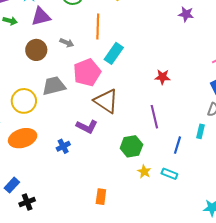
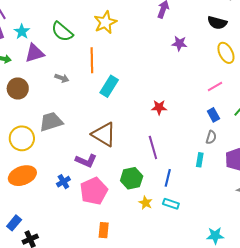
brown circle: (36, 50) -> (18, 88), moved
pink pentagon: (87, 72) -> (94, 191), moved
blue line: (177, 145) -> (168, 178), moved

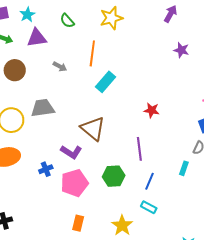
green semicircle: (62, 32) -> (67, 21), size x0.7
yellow star: (146, 203) -> (122, 225), moved, size x1.5

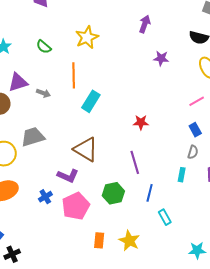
purple triangle: (37, 38) -> (18, 82), moved
cyan rectangle: (149, 207) -> (165, 217), moved, turned 42
orange rectangle: (78, 223) -> (99, 240), moved

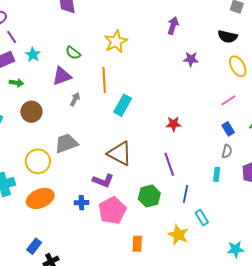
purple triangle: (18, 82) -> (62, 76), moved
gray arrow: (43, 93) -> (75, 99), turned -80
blue cross: (45, 197) -> (81, 203), turned 32
yellow star: (129, 241) -> (178, 235), moved

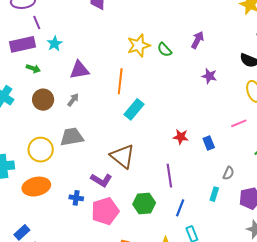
green semicircle: (73, 53) -> (165, 50), moved
gray arrow: (75, 99) -> (73, 100), moved
blue rectangle: (228, 129) -> (209, 143), moved

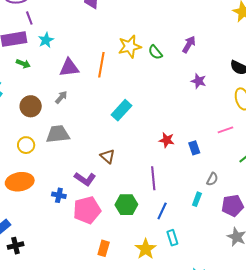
orange line: (120, 81) -> (101, 65), moved
brown circle: (43, 100) -> (31, 106), moved
yellow circle: (41, 150) -> (26, 145), size x0.7
brown triangle: (123, 156) -> (108, 156), size x0.6

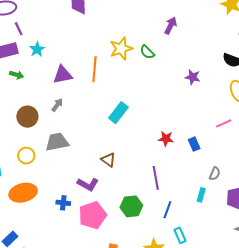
purple arrow: (189, 44) -> (171, 26), moved

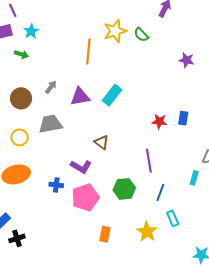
green arrow: (17, 75) -> (21, 54), moved
purple triangle: (63, 75) -> (80, 97), moved
blue rectangle: (194, 144) -> (183, 118), moved, turned 32

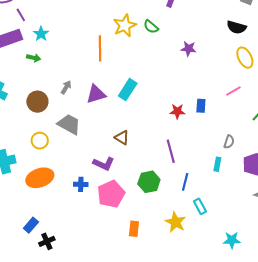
purple star: (187, 60) -> (189, 49), moved
gray trapezoid: (50, 124) -> (69, 124), turned 45

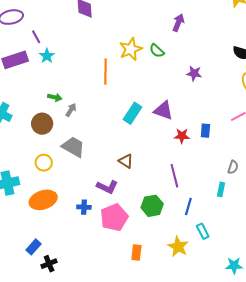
purple line: (21, 15) -> (36, 37), moved
green arrow: (34, 58) -> (55, 97), moved
purple triangle: (96, 94) -> (163, 110), moved, turned 35

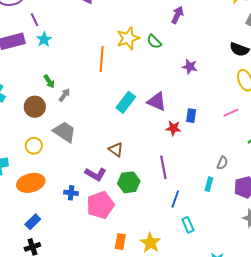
green arrow: (55, 97) -> (49, 81), turned 40
blue rectangle: (205, 131) -> (191, 116), moved
green hexagon: (152, 206) -> (129, 182), moved
blue rectangle: (33, 247) -> (33, 222), moved
yellow star: (178, 247) -> (150, 243), moved

